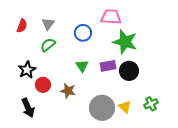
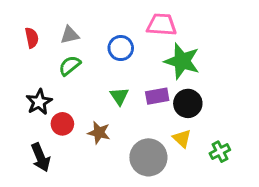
gray triangle: (48, 24) -> (70, 35), turned 40
red semicircle: (22, 26) -> (32, 38), turned -32
yellow triangle: (125, 107) -> (182, 138), moved

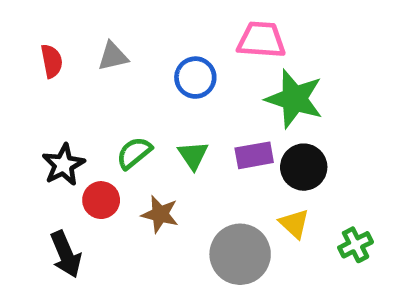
green semicircle: (70, 66) -> (134, 153), moved

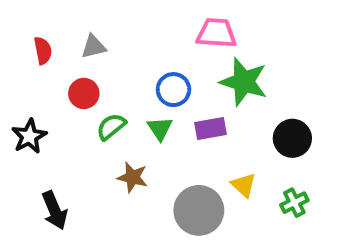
blue circle: (195, 78) -> (173, 90), moved
black star: (63, 165) -> (29, 136), moved
black circle: (304, 167) -> (292, 138), moved
red circle: (101, 200) -> (84, 93), moved

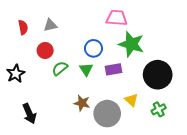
black circle: (292, 138) -> (158, 75), size x1.4
brown star: (133, 177) -> (82, 103), moved

